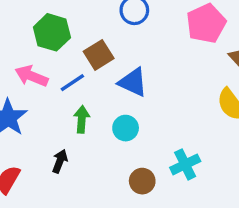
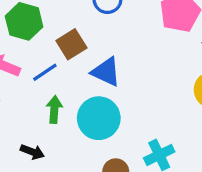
cyan circle: (126, 128) -> (99, 118), size x1.6
black arrow: (60, 161) -> (32, 152), turned 90

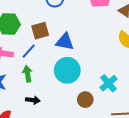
brown square: (71, 44) -> (40, 31), turned 30
green arrow: (54, 109) -> (27, 74), moved

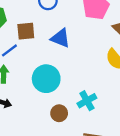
blue triangle: (65, 42) -> (60, 38), moved

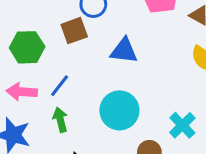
brown square: (26, 31) -> (74, 31), moved

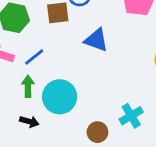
cyan circle: (119, 110) -> (60, 97), moved

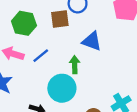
green arrow: (28, 86) -> (75, 65), moved

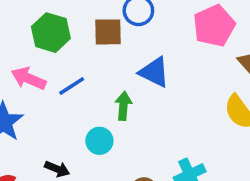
cyan circle: (62, 88) -> (99, 141), size x0.6

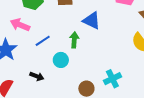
blue line: (72, 86) -> (43, 41), moved

